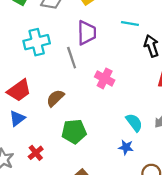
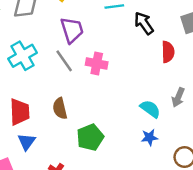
pink cross: (105, 78) -> (97, 64), moved
red trapezoid: (19, 90) -> (20, 112), turned -40
brown semicircle: (55, 98) -> (60, 108), turned -42

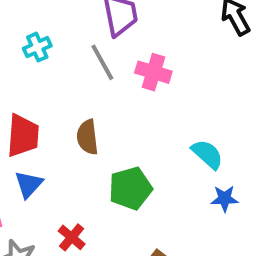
cyan cross: (23, 56) -> (37, 47), size x0.6
cyan semicircle: (150, 109) -> (207, 154), moved

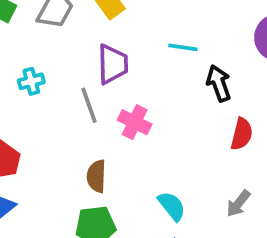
brown semicircle: (87, 137) -> (96, 176), moved

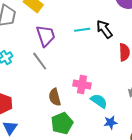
cyan line: (183, 47) -> (82, 30), moved
pink cross: (135, 122) -> (82, 85), moved

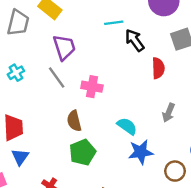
cyan line: (82, 30) -> (114, 23), moved
pink cross: (82, 85) -> (92, 87), moved
blue star: (111, 122) -> (141, 152), size x1.5

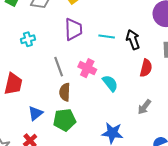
cyan line: (114, 23) -> (107, 36), moved
gray line: (57, 77) -> (59, 67), moved
cyan semicircle: (127, 126) -> (110, 83), moved
blue triangle: (20, 157) -> (35, 113), moved

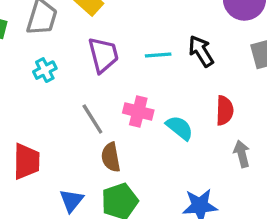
cyan cross: (28, 39) -> (45, 70), moved
red semicircle: (146, 68) -> (225, 110), moved
gray arrow: (144, 107) -> (242, 154), turned 140

